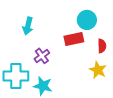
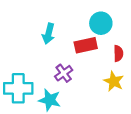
cyan arrow: (28, 26) -> (49, 34), moved
purple cross: (42, 56) -> (64, 73), moved

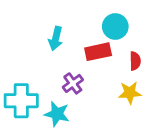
yellow star: (114, 81) -> (130, 93), turned -30

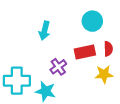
red rectangle: (98, 52) -> (85, 52), moved

